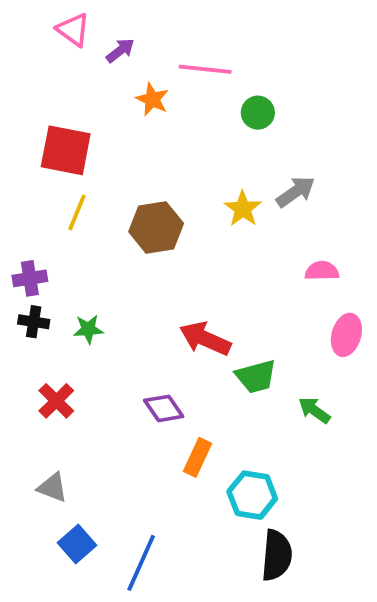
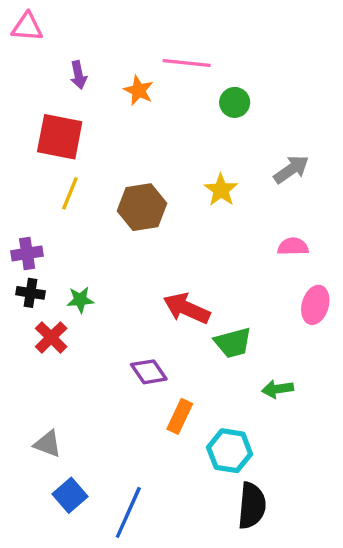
pink triangle: (73, 30) -> (27, 27), moved, turned -32
purple arrow: (120, 50) -> (79, 75), moved, turned 116
gray arrow: (296, 192) -> (291, 169), moved
red cross: (56, 401) -> (51, 337), moved
green arrow: (314, 410) -> (278, 389), moved, turned -44

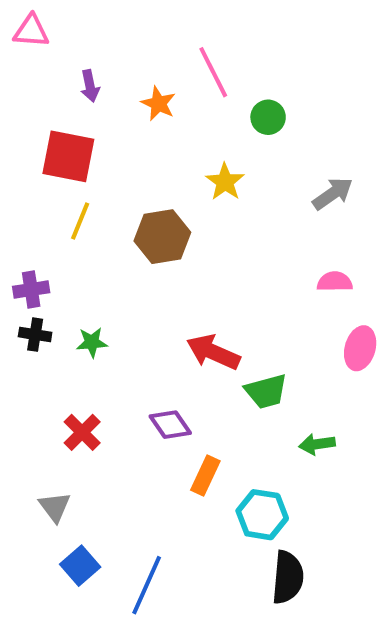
pink line: (187, 63) -> (213, 72), turned 57
yellow star: (221, 190) -> (225, 182), moved
red cross: (51, 337) -> (82, 432), moved
gray triangle: (48, 444) -> (55, 507), turned 32

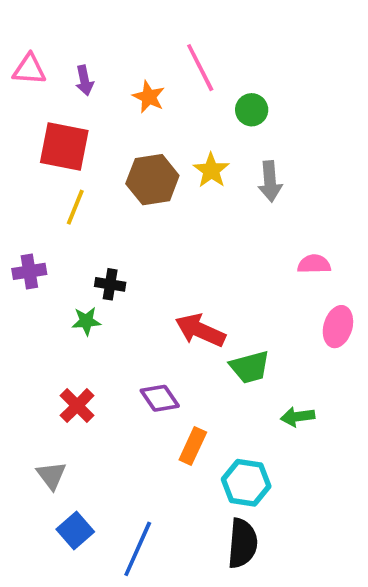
pink triangle: (31, 31) -> (29, 69), moved
gray arrow: (333, 194) -> (270, 181), moved, turned 120
brown hexagon: (162, 237) -> (152, 180), moved
black cross: (35, 335) -> (110, 284), moved
black semicircle: (288, 577) -> (242, 543), moved

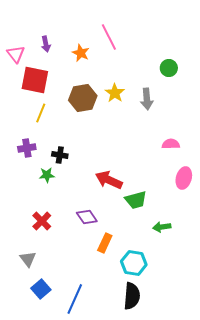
pink triangle: (29, 69) -> (16, 54), moved, turned 48
green circle: (252, 110) -> (169, 68), moved
purple cross: (29, 271) -> (27, 148), moved

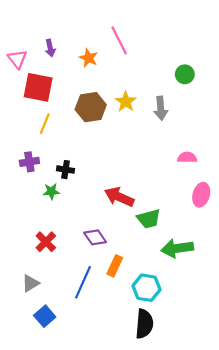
green arrow: (162, 227) -> (177, 248), size x1.6
gray triangle: (28, 259) -> (30, 283), turned 36
blue line: (75, 299) -> (83, 282), moved

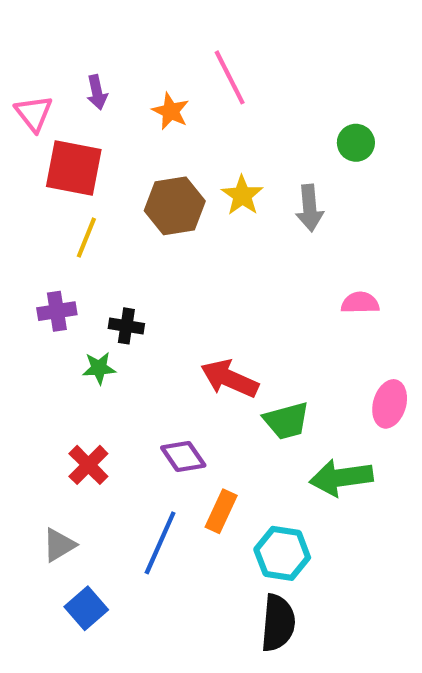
pink ellipse: (201, 195) -> (390, 404), moved

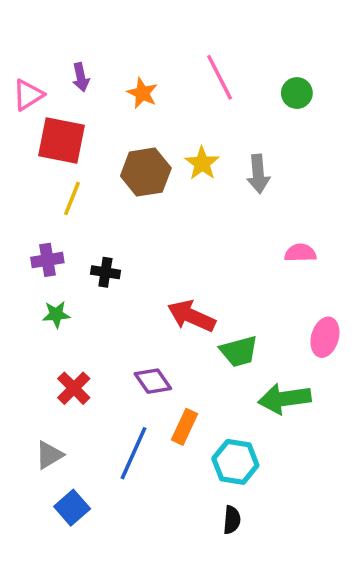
pink line: (230, 77) -> (220, 77), moved
pink triangle: (34, 113) -> (28, 95), turned 36
green circle: (356, 143) -> (297, 93), moved
green star: (99, 368) -> (56, 314), moved
black semicircle: (278, 623) -> (232, 520), size x0.6

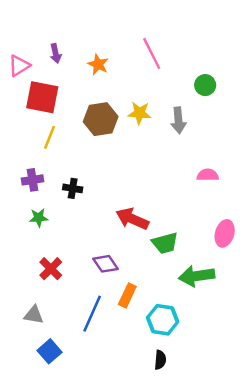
green circle: (297, 93) -> (205, 85), moved
yellow star: (202, 163) -> (140, 113), turned -30
gray triangle: (49, 455) -> (34, 315), turned 40

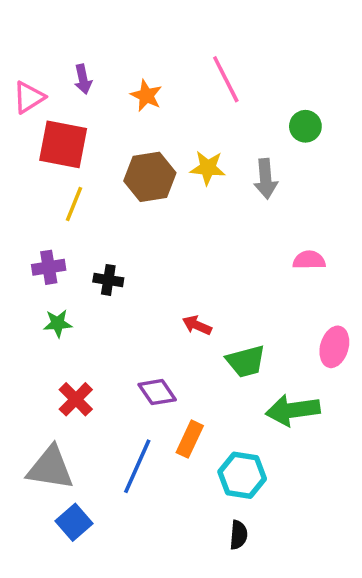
red arrow: (132, 219) -> (197, 325), size x0.6
gray triangle: (34, 315) -> (50, 468), size x1.6

